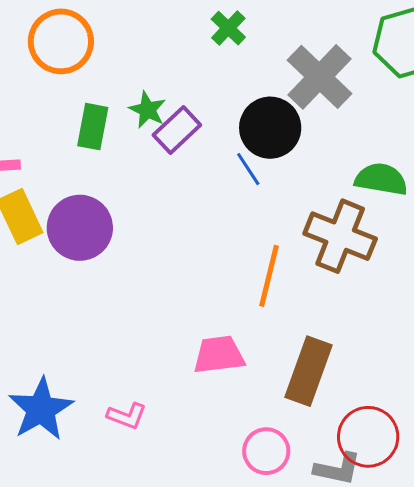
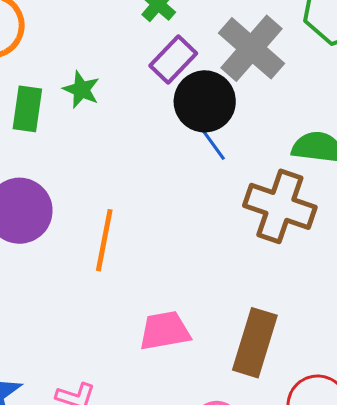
purple rectangle: (177, 130) -> (173, 59), moved
blue line: (248, 169) -> (213, 144), moved
orange line: (269, 276) -> (104, 240), moved

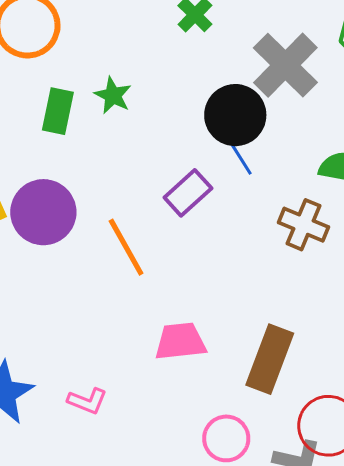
purple rectangle: (173, 59) -> (188, 193), moved
brown cross: (280, 206) -> (303, 225), size x0.7
orange line: (104, 240) -> (126, 247), turned -44

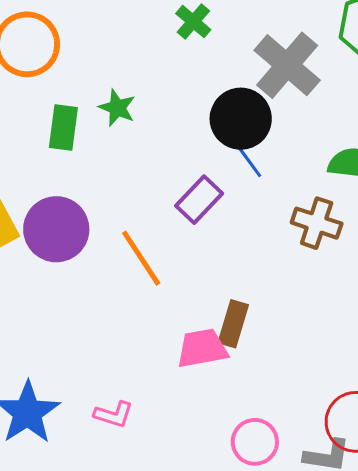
brown rectangle: (270, 359) -> (233, 324), moved, size x0.7

